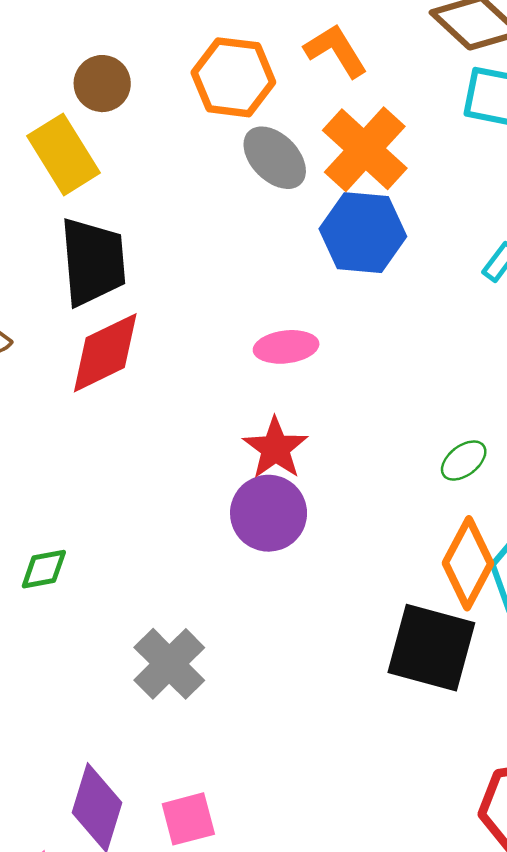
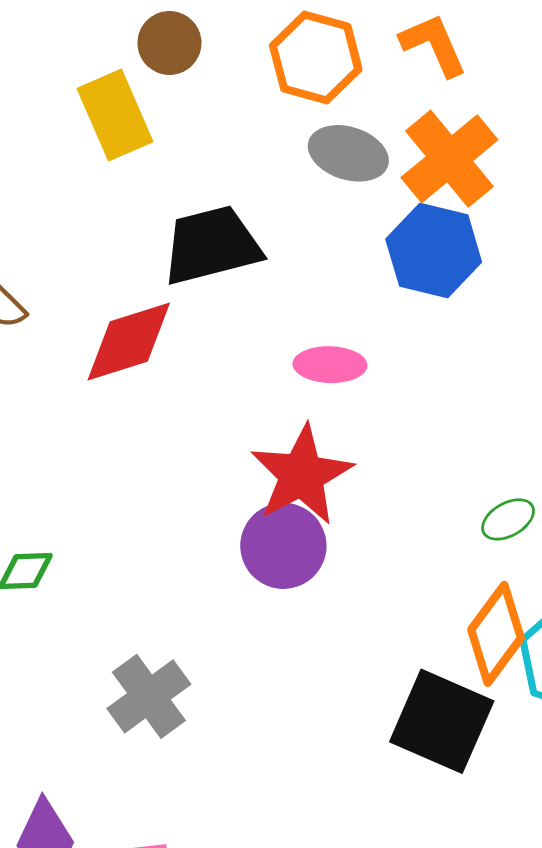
gray ellipse: (275, 158) -> (348, 153), turned -36
black trapezoid: (93, 262) -> (212, 245), moved, turned -108
red star: (275, 448) -> (302, 475), size x1.4

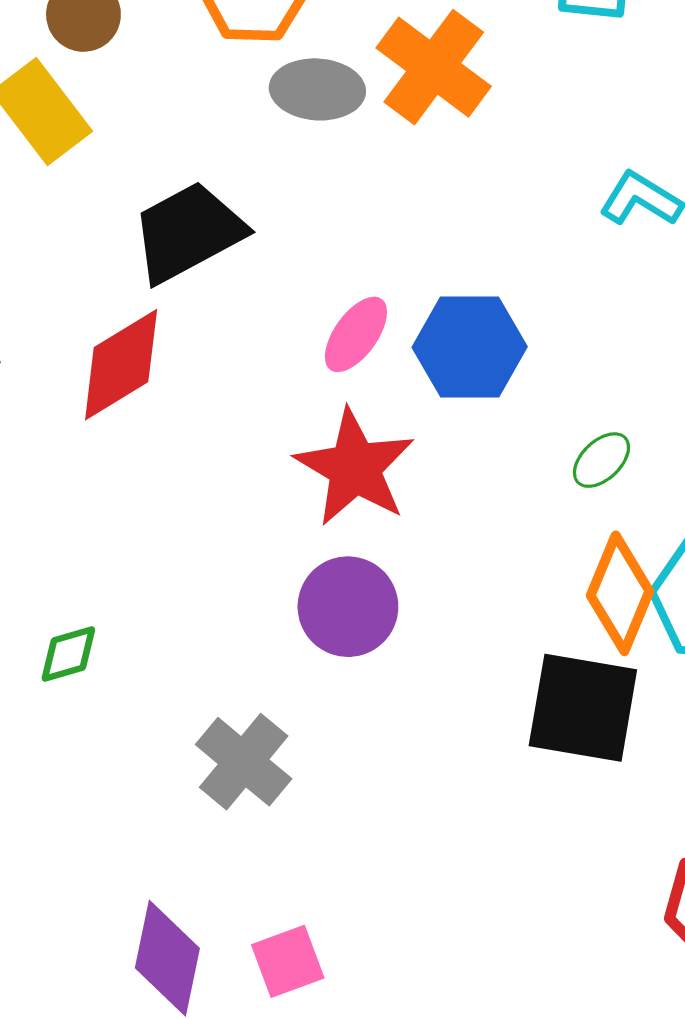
blue hexagon: (434, 251) -> (470, 347), moved
pink ellipse: (330, 365) -> (356, 334), turned -42
purple circle: (283, 546) -> (348, 607), moved

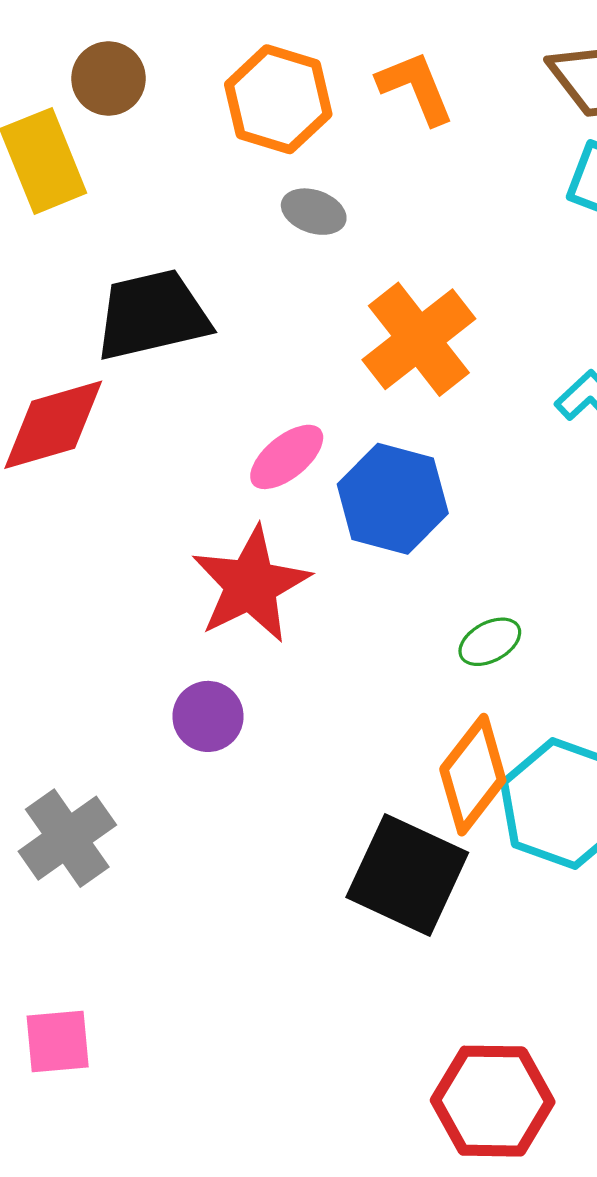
orange cross: (434, 67) -> (419, 339), moved
gray ellipse: (317, 89) -> (314, 212), size x0.7
purple circle: (348, 607) -> (208, 716), size x0.7

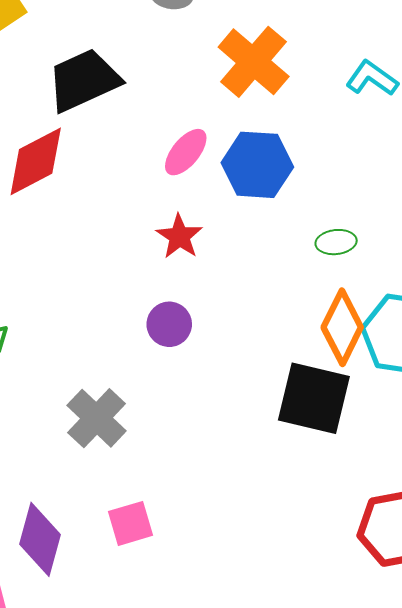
red star: (251, 585) -> (179, 236), size x0.6
green ellipse: (490, 642) -> (336, 242), turned 33
pink square: (58, 1041) -> (130, 523), moved

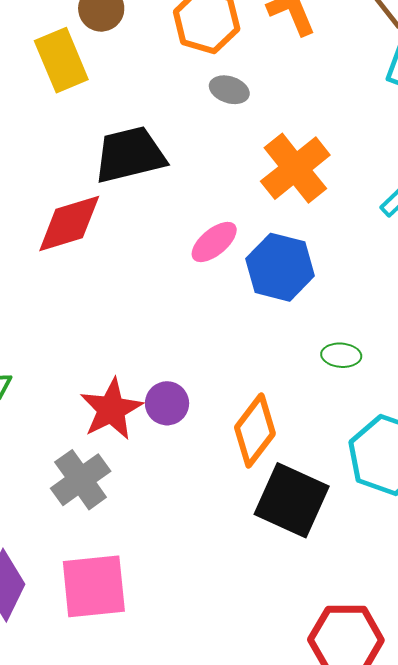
red star: (179, 236) -> (111, 409), moved, size x1.4
orange diamond: (342, 327) -> (255, 431), moved
pink square: (130, 523) -> (94, 586), size x1.6

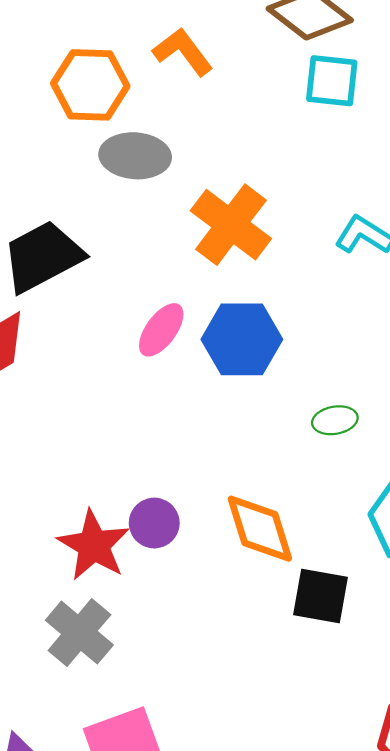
gray ellipse: (229, 90) -> (135, 156), size x1.5
orange diamond: (255, 431) -> (260, 529), turned -40
black square: (292, 500) -> (320, 596), size x0.7

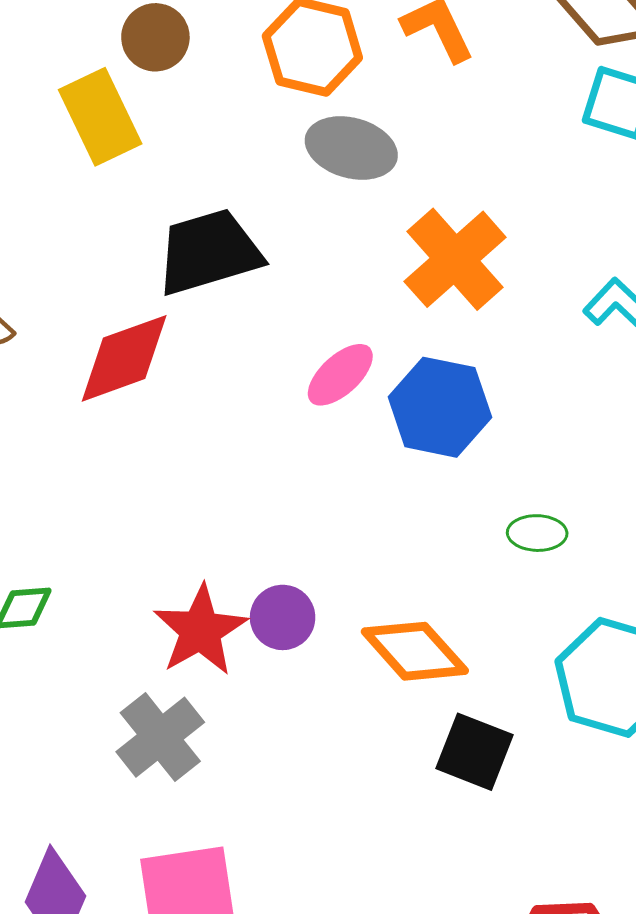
orange diamond: (260, 529) -> (415, 651), turned -36

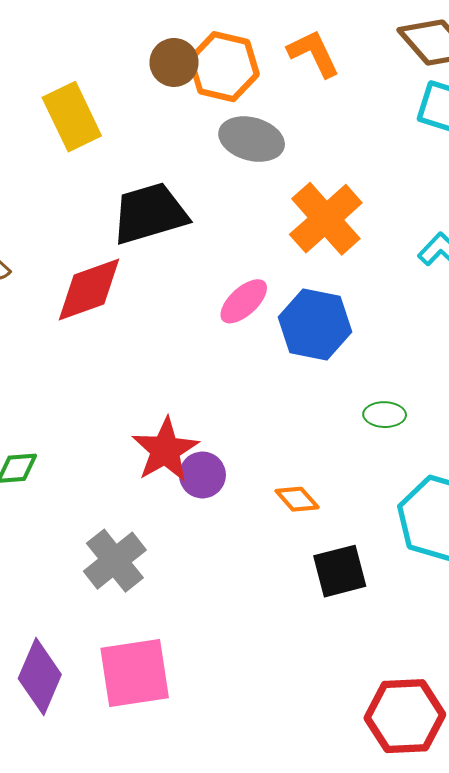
brown circle: (155, 37) -> (174, 62), moved
red star: (200, 630) -> (165, 450), moved
orange diamond: (415, 651) -> (297, 499), size x0.6
black square: (474, 752) -> (340, 571), turned -36

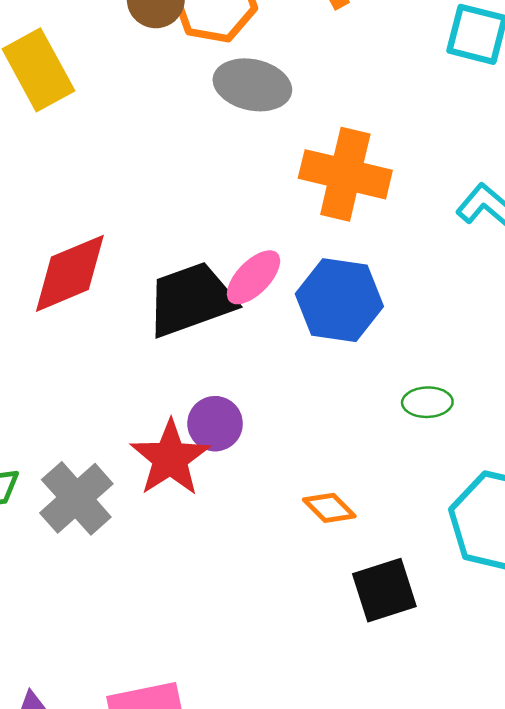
black trapezoid: (150, 213) -> (191, 299), moved
orange cross: (326, 219) -> (345, 174), turned -32
purple circle: (202, 475) -> (215, 424), moved
gray cross: (115, 561) -> (76, 498), moved

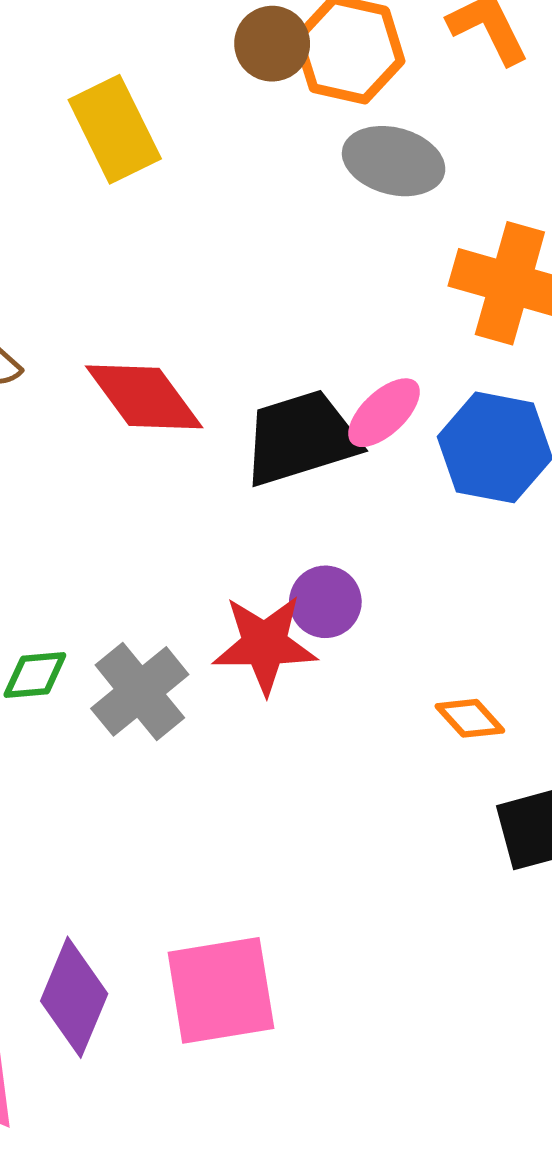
red diamond: (70, 273) -> (144, 397), turned 74
red star: (170, 458) -> (265, 644), turned 30

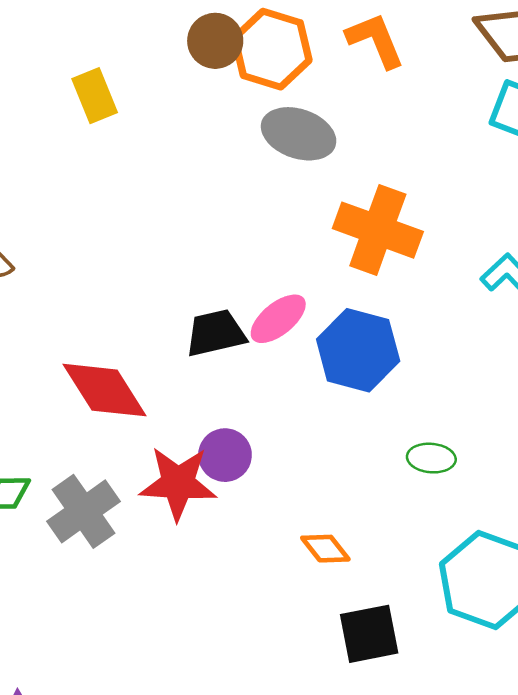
yellow rectangle: (115, 129) -> (95, 96), size x0.7
red diamond: (144, 397) -> (105, 390), moved
black trapezoid: (301, 438) -> (216, 333), size x0.7

